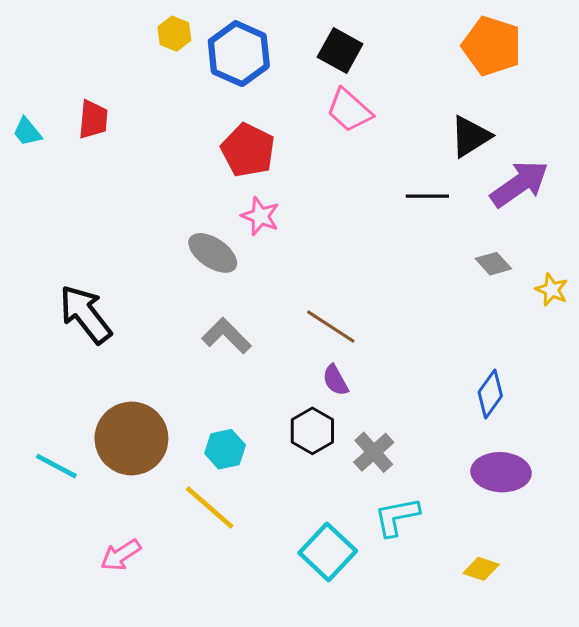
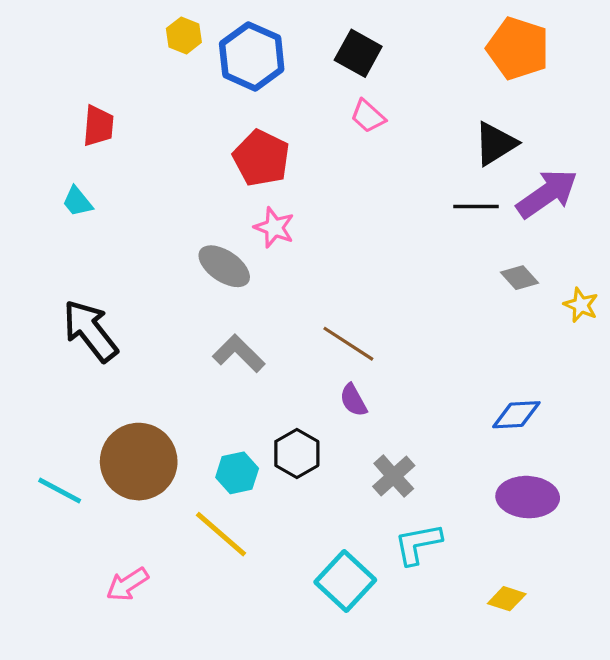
pink trapezoid: (349, 110) -> (368, 116), size x0.7
cyan trapezoid: (27, 132) -> (77, 202), moved
black line: (427, 196) -> (476, 207), moved
blue diamond: (490, 394) -> (516, 415), turned 51
black hexagon: (312, 431) -> (297, 453), moved

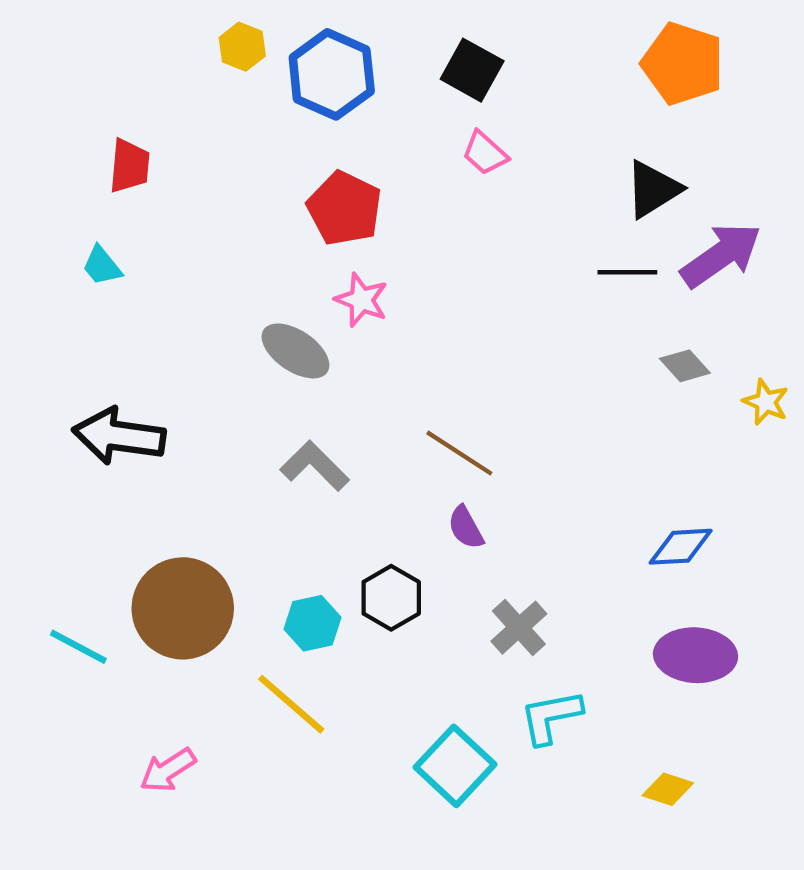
black arrow: (90, 331) -> (119, 436), turned -44

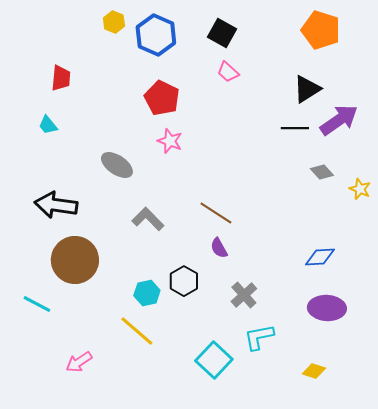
gray ellipse: (295, 351) -> (117, 165), moved
brown circle: (183, 608) -> (75, 260), moved

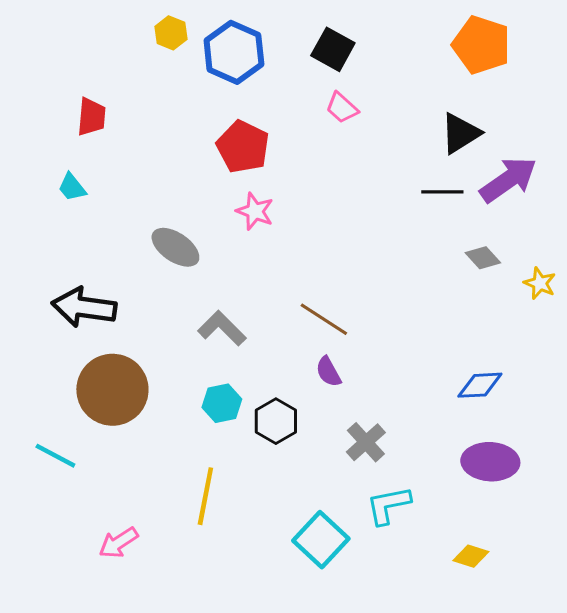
cyan hexagon: (147, 293) -> (222, 403), moved
yellow line: (137, 331) -> (205, 496), turned 60

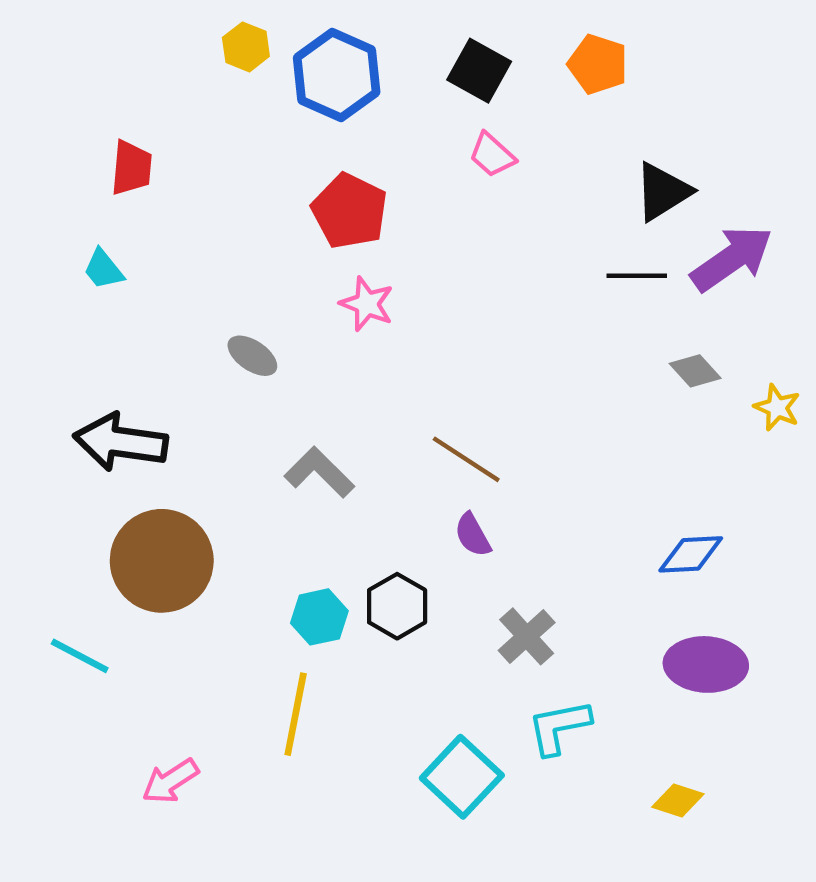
orange pentagon: (481, 45) -> (598, 64), moved, size x0.7
gray ellipse: (175, 247) -> (252, 356), size x0.7
cyan hexagon: (222, 403) -> (319, 617), moved

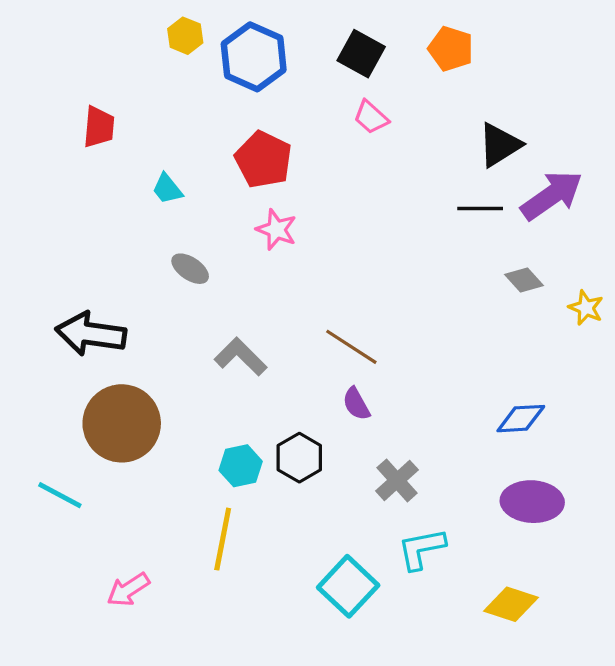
cyan trapezoid: (103, 269) -> (167, 189), moved
yellow diamond: (678, 801) -> (511, 604), size x1.4

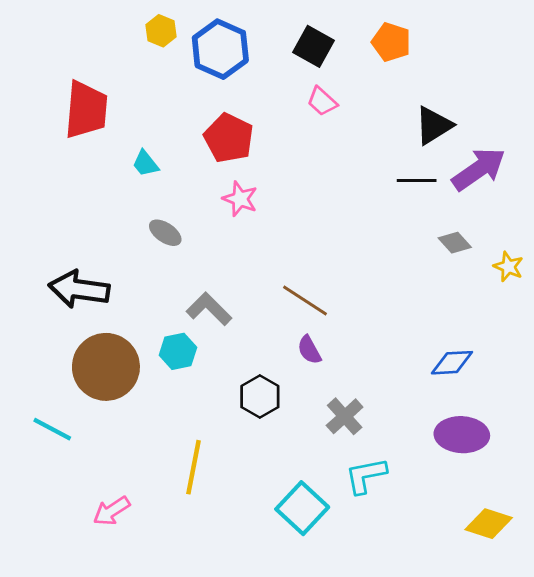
red trapezoid: (99, 127) -> (86, 110), size x1.6
cyan hexagon: (241, 466) -> (178, 351), moved
yellow diamond: (511, 604) -> (489, 524), moved

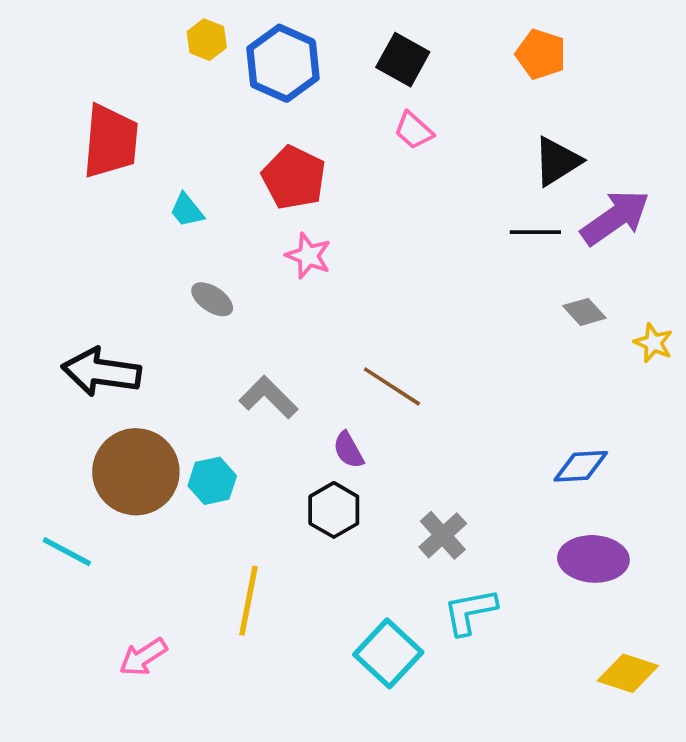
orange pentagon: (391, 42) -> (541, 54), moved
purple semicircle: (309, 350) -> (348, 450), moved
cyan hexagon: (178, 351) -> (212, 481), moved

